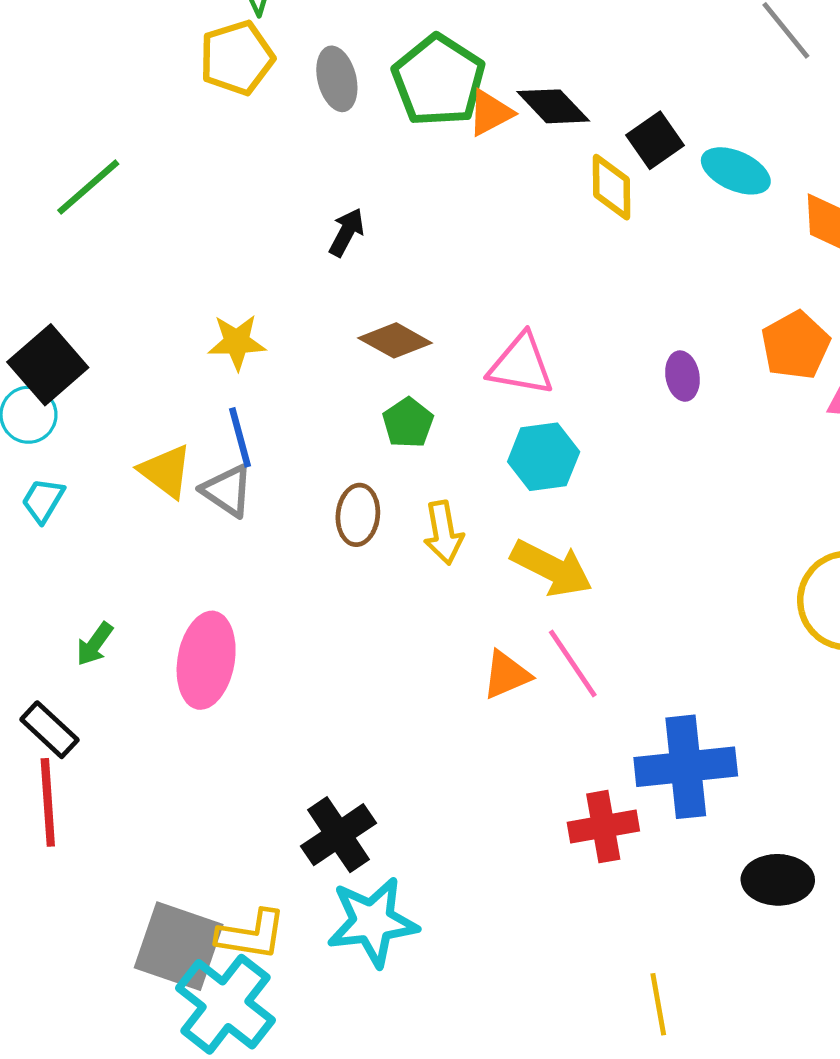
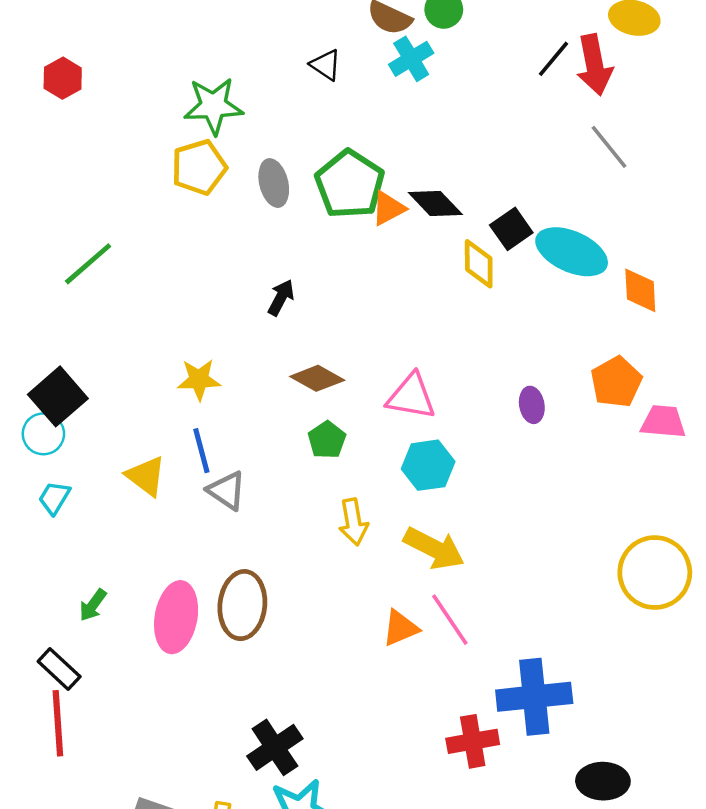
cyan ellipse: (736, 171) -> (572, 252), size x1.4
gray triangle: (227, 491) -> (227, 491), moved
brown ellipse: (358, 515) -> (242, 605), moved, size x1.5

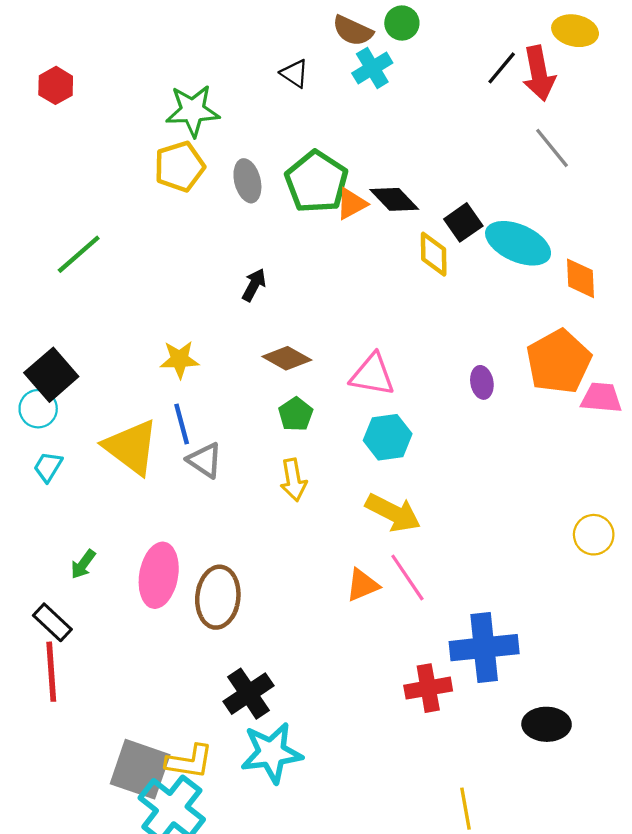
orange pentagon: (616, 382) -> (559, 362), size x1.4
yellow triangle: (146, 476) -> (131, 447), size x1.5
yellow arrow: (353, 522) -> (293, 480), moved
yellow circle: (655, 573) -> (594, 535), size x0.6
brown ellipse: (242, 605) -> (218, 597), moved

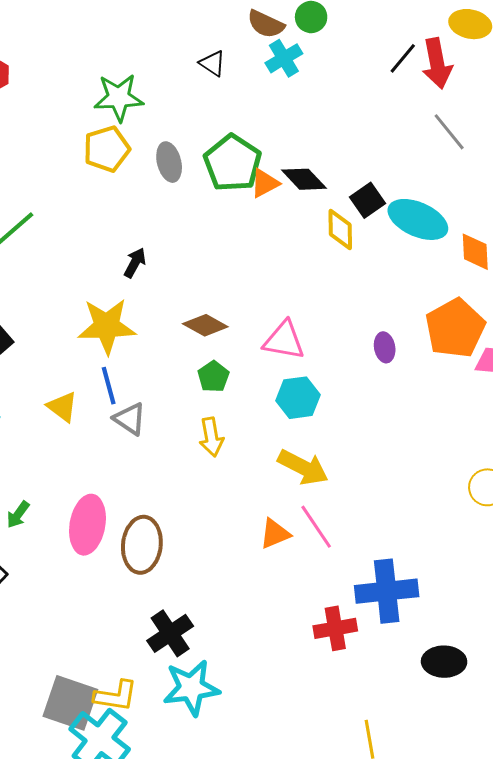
black arrow: (254, 285) -> (135, 263), moved
yellow star: (179, 359) -> (107, 326), size x1.6
yellow triangle: (131, 447) -> (62, 407), size x0.6

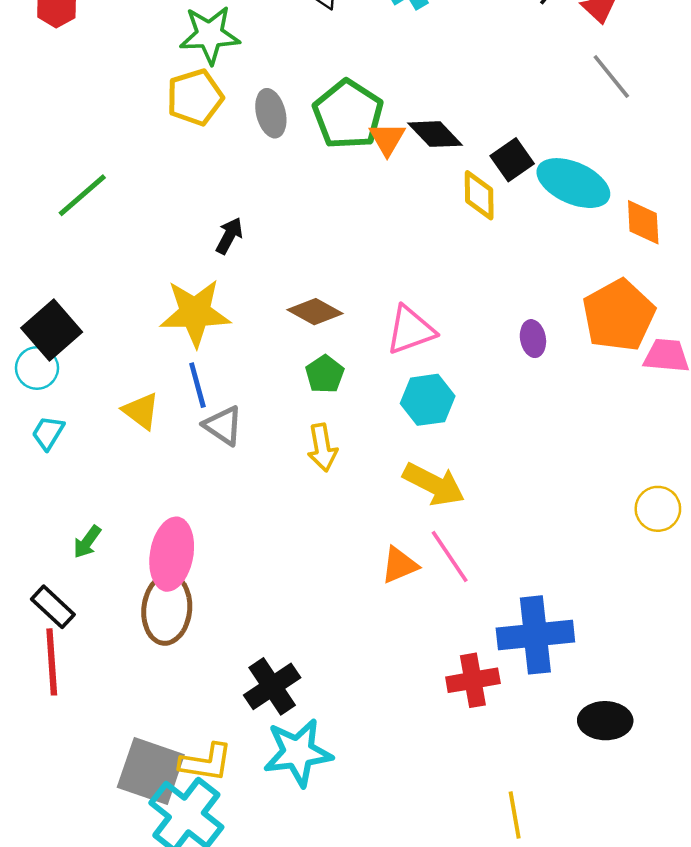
orange triangle: (265, 183) -> (387, 139), turned -32
pink triangle: (284, 340) -> (410, 330), turned -30
brown ellipse: (142, 545) -> (167, 609), moved

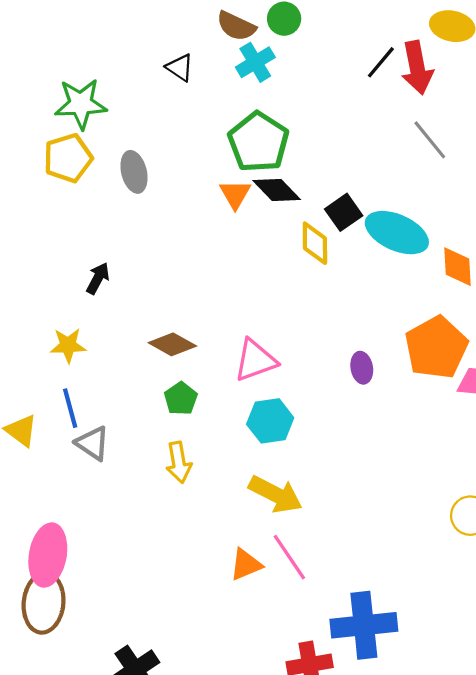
green pentagon: (348, 114) -> (259, 142), moved
yellow star: (195, 313) -> (68, 345), size x0.6

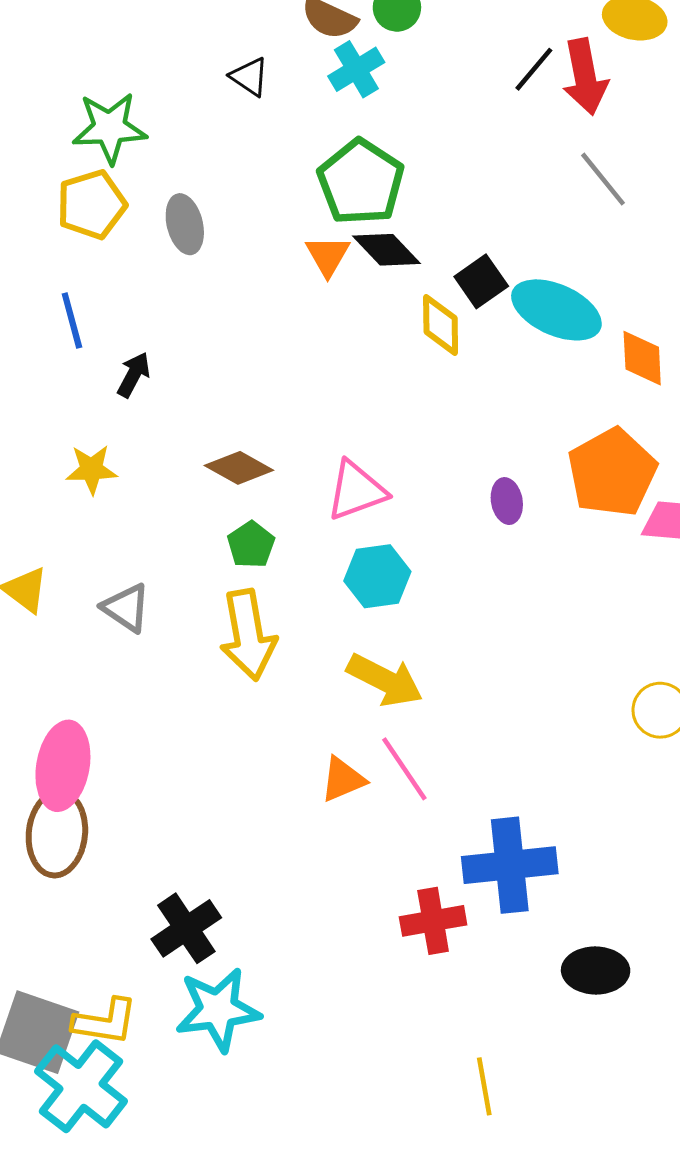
blue line: (70, 408) -> (72, 320), moved
yellow arrow: (179, 462) -> (248, 635), size x1.5

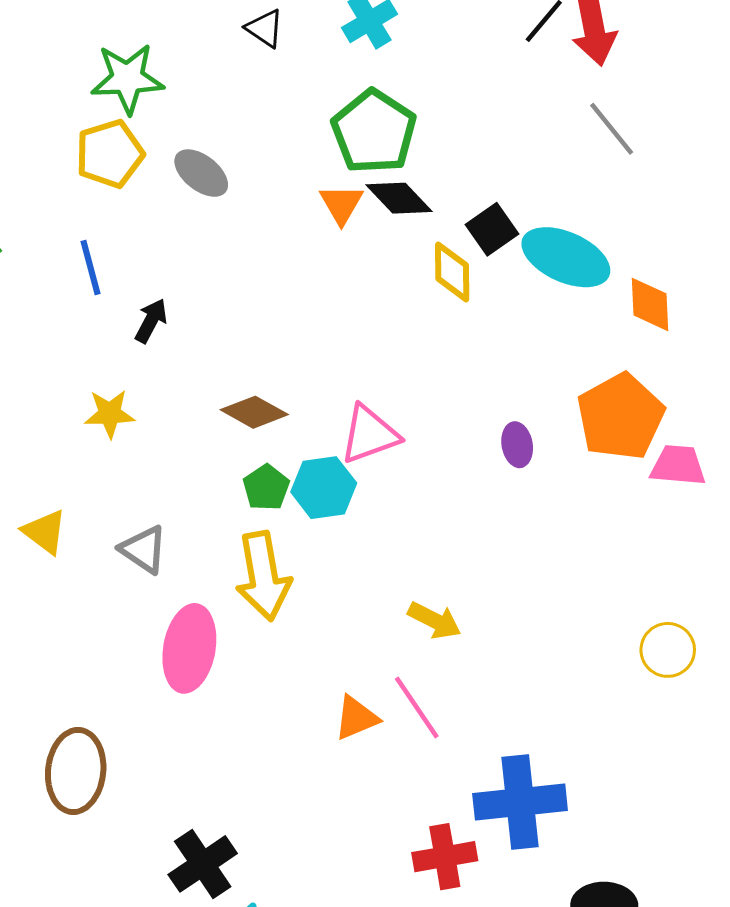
gray ellipse: (185, 224) -> (201, 173), turned -38
cyan hexagon: (377, 576) -> (324, 488), moved
yellow arrow: (385, 680) -> (434, 620), moved, size x0.7
pink ellipse: (63, 766) -> (189, 648), moved

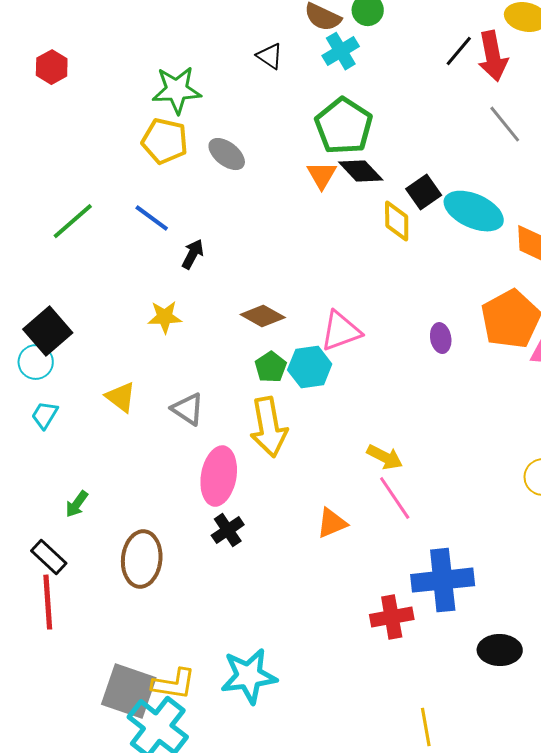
yellow pentagon: (110, 154) -> (165, 141), turned 30
blue line: (90, 268) -> (152, 218), turned -39
pink line: (417, 707) -> (395, 498), moved
black cross: (203, 864) -> (228, 530), moved, size x0.7

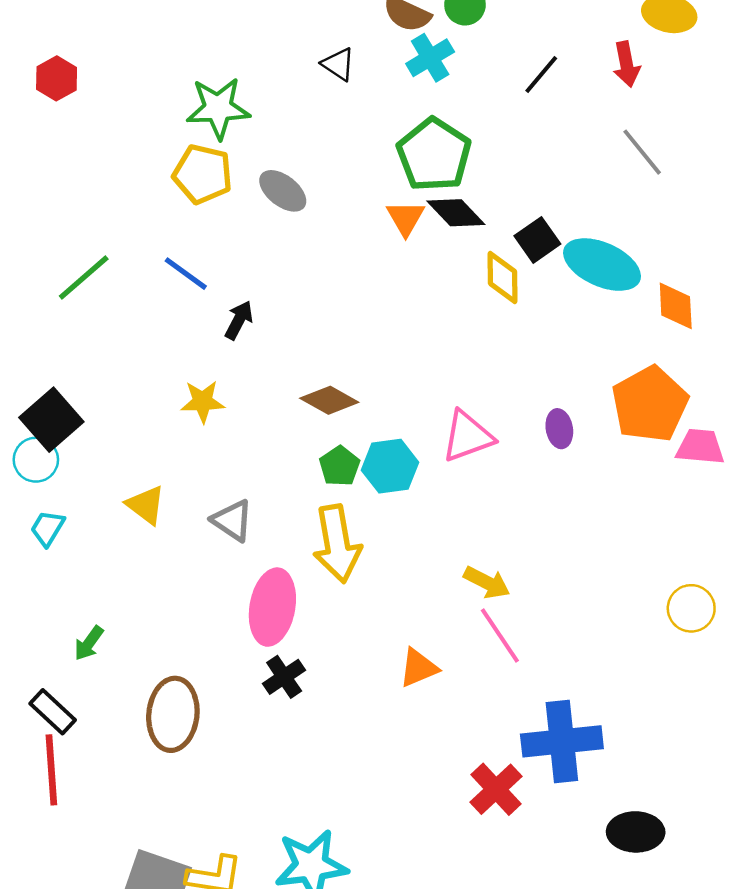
black line: (459, 51) -> (541, 75), moved
red arrow: (493, 56) -> (627, 64), size x0.7
pink triangle: (341, 331) -> (468, 436), moved
red cross: (392, 617) -> (496, 789), turned -33

